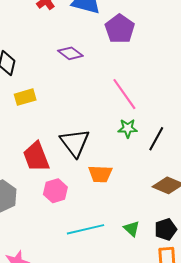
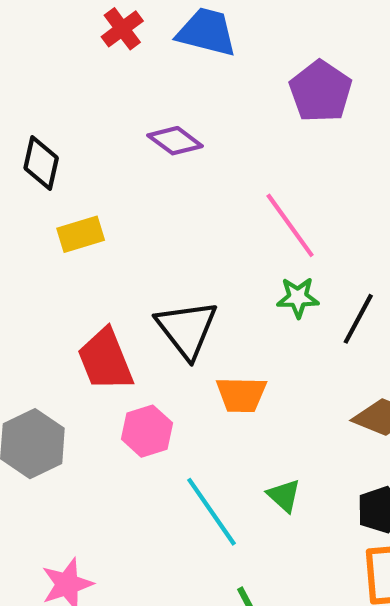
purple pentagon: (120, 29) -> (321, 91), moved
cyan line: (86, 229) -> (211, 512), turned 69
green triangle: (132, 229) -> (284, 495), moved

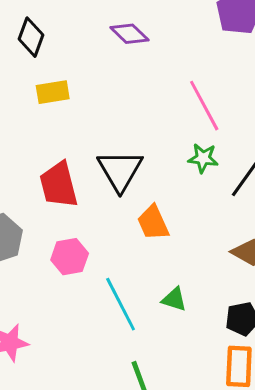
orange trapezoid: (241, 395) -> (153, 223), turned 57
pink hexagon: (147, 431) -> (70, 257), moved
green triangle: (284, 495) -> (174, 299), turned -32

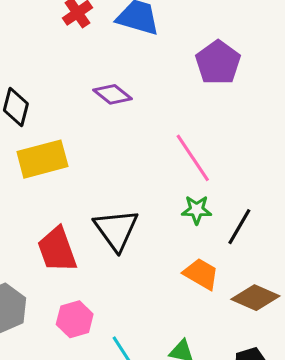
yellow rectangle: (53, 92) -> (42, 159), size x1.5
orange trapezoid: (153, 223) -> (201, 274), moved, turned 150

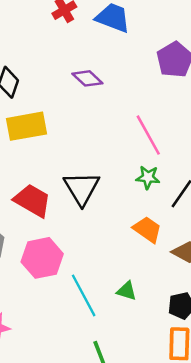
red trapezoid: (57, 250) -> (32, 200), turned 135
pink hexagon: (75, 319) -> (42, 258), size x1.4

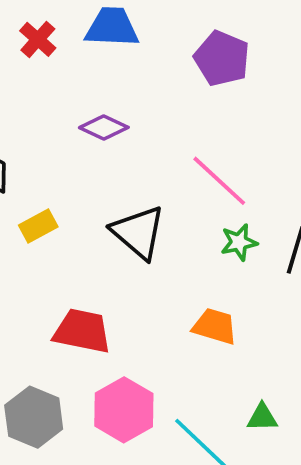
yellow rectangle: (27, 126) -> (38, 226), size x0.6
black triangle: (82, 188) -> (138, 232), moved
orange trapezoid: (147, 229) -> (215, 326), moved

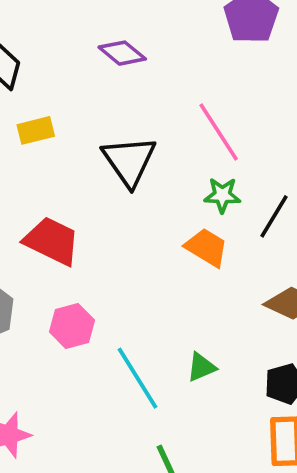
orange trapezoid: (215, 326) -> (207, 247), moved
pink hexagon: (124, 410) -> (72, 326), size x0.7
green triangle: (262, 417) -> (201, 367), turned -36

